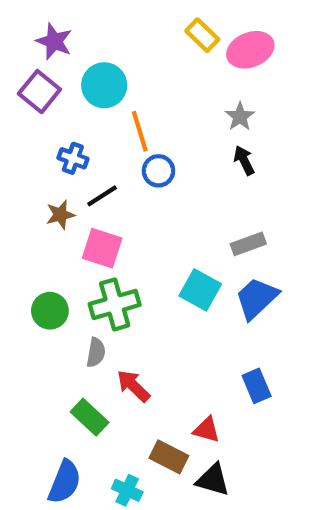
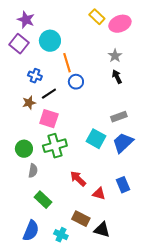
gray semicircle: (96, 352) -> (33, 171), moved
red arrow: (133, 386) -> (78, 179), moved
red triangle: (206, 430) -> (99, 194), moved

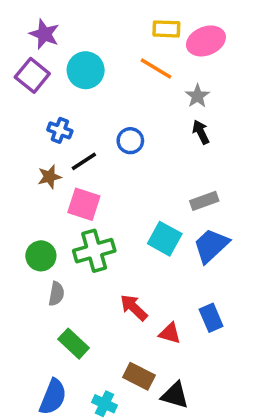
yellow rectangle: (97, 17) -> (166, 29), turned -42
orange line: (67, 63) -> (156, 68), moved, turned -42

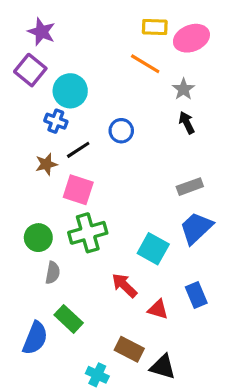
cyan circle: (86, 70) -> (70, 91), moved
cyan square: (165, 239) -> (153, 249), moved
blue semicircle: (53, 397) -> (35, 338), moved

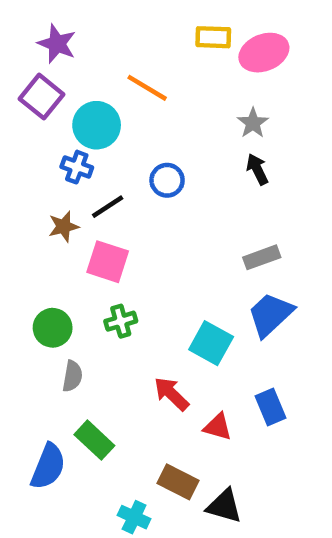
orange line: (145, 64) -> (147, 88), moved
green cross: (88, 233) -> (121, 321), size x0.6

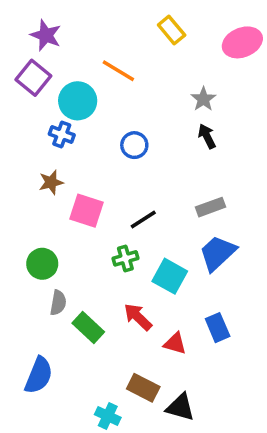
yellow rectangle: (213, 37) -> (172, 30), turned 48
pink ellipse: (264, 53) -> (242, 42), moved
black line: (108, 207) -> (143, 219), moved
green cross: (121, 321) -> (125, 258), moved
green rectangle: (94, 440) -> (88, 328), moved

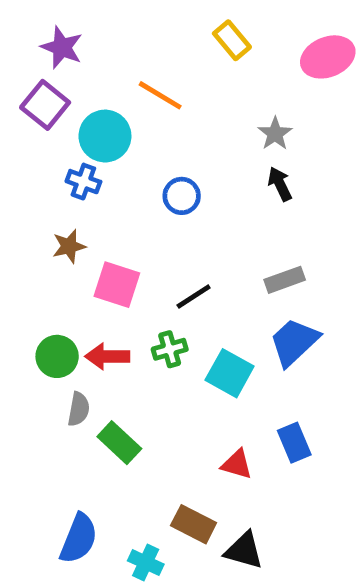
red arrow: (138, 317) -> (107, 356), moved, turned -44
blue semicircle: (39, 375) -> (79, 539), moved

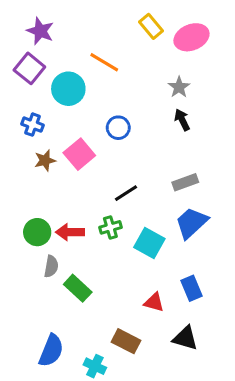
pink ellipse: (328, 57) -> (191, 37), moved
blue cross: (83, 182) -> (33, 125), moved
pink square: (117, 285) -> (79, 154), moved, turned 32
black triangle: (244, 550) -> (185, 338), moved

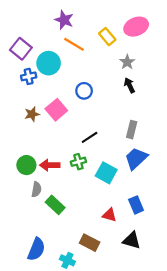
yellow rectangle: (151, 26) -> (107, 37), moved
purple star: (40, 31) -> (64, 20), moved
blue cross: (33, 125) -> (29, 76), moved, turned -32
gray rectangle: (185, 182) -> (132, 130), turned -56

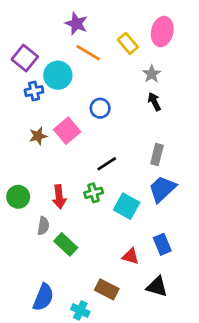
pink ellipse: (136, 27) -> (162, 32), turned -55
green circle: (26, 165) -> (18, 197), moved
red arrow: (50, 165) -> (59, 197), turned -96

